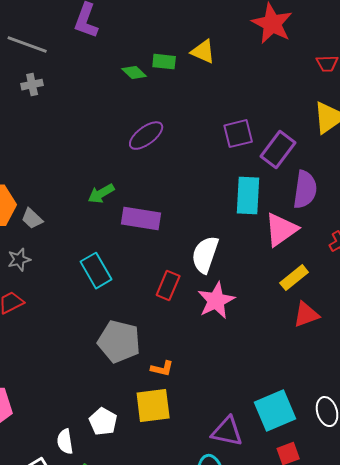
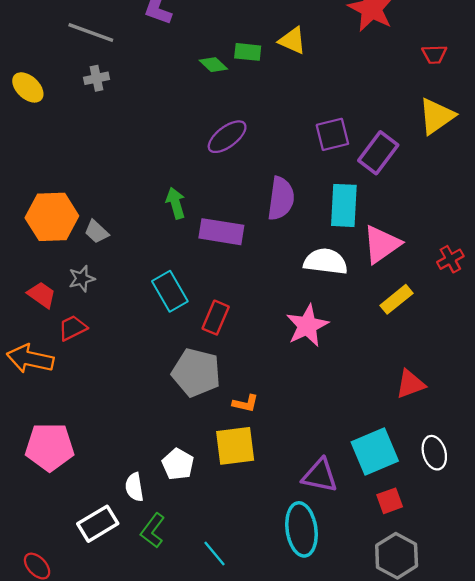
purple semicircle: (305, 190) -> (281, 199), moved
green arrow: (101, 194) -> (176, 203), turned 104
white semicircle: (205, 255) -> (326, 261), moved, turned 78
red rectangle: (168, 286) -> (216, 318), moved
red triangle: (306, 315) -> (410, 384), moved

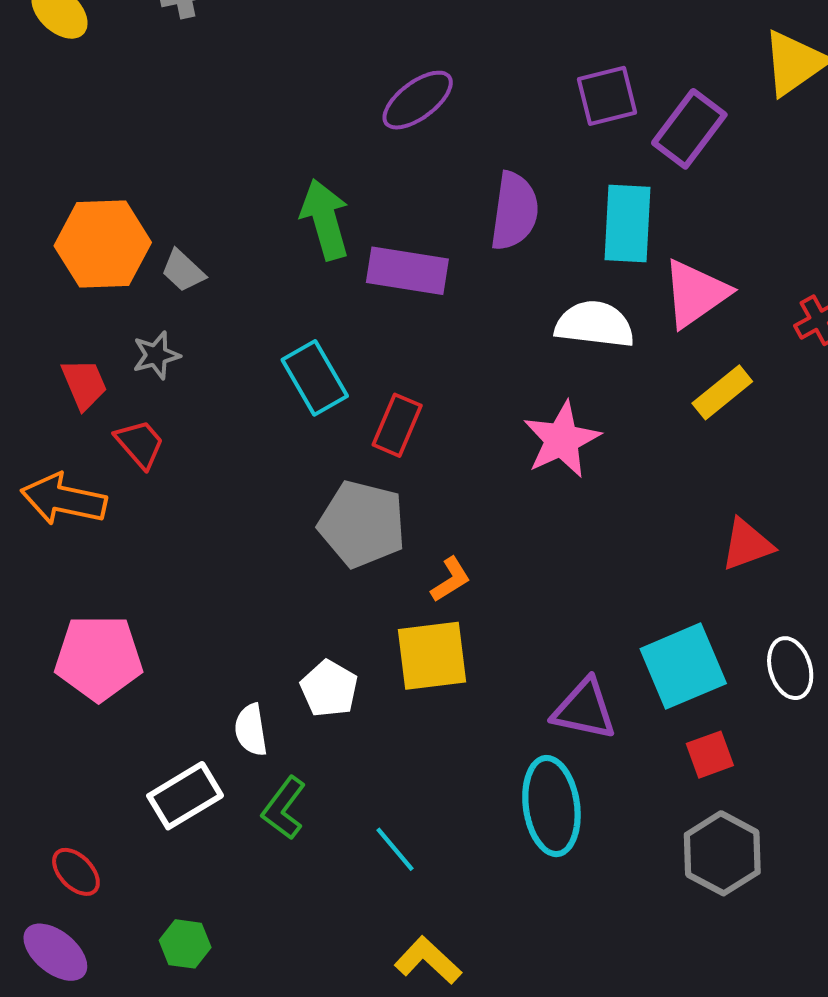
green arrow: (176, 203) -> (325, 219), size x1.4
red trapezoid: (42, 295) -> (84, 384), turned 32
red trapezoid: (73, 328) -> (140, 444), turned 76
orange L-shape: (245, 403) -> (451, 580), turned -45

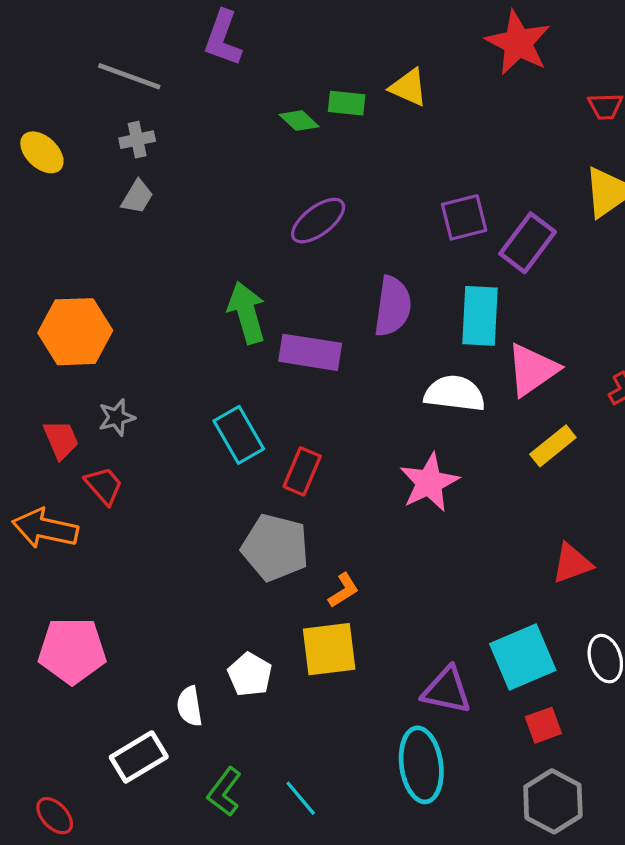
gray trapezoid: (183, 271) -> (137, 197), moved, turned -102
green L-shape: (284, 808) -> (224, 792), moved

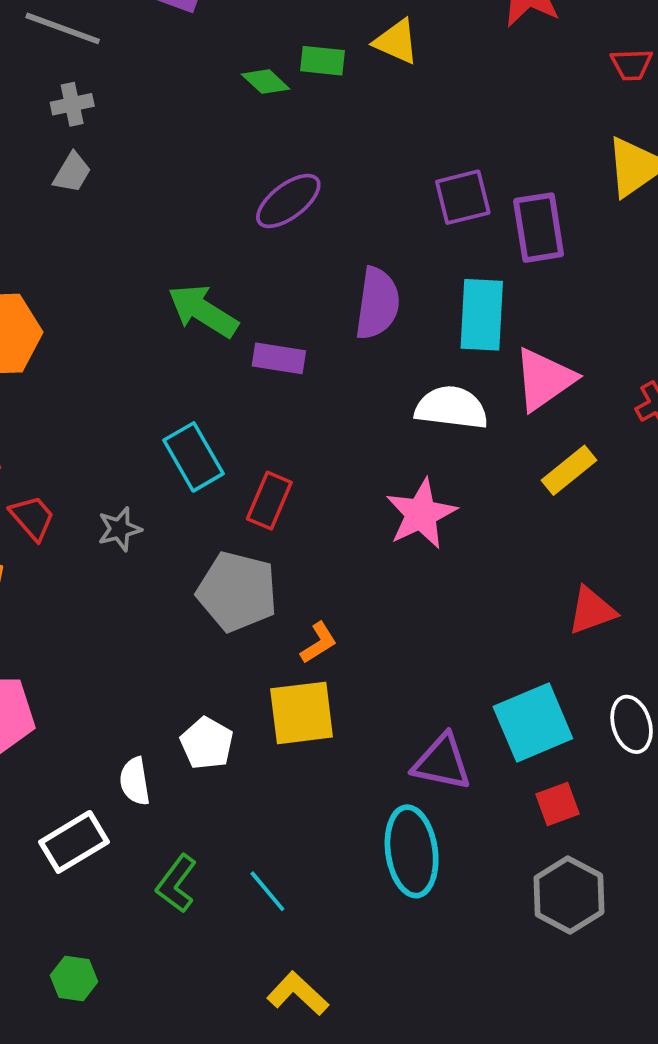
purple rectangle: (528, 243) -> (539, 228), turned -46
green arrow: (247, 313) -> (203, 311), turned -42
purple rectangle: (310, 352) -> (279, 358), size x0.7
gray star: (117, 417) -> (120, 529), moved

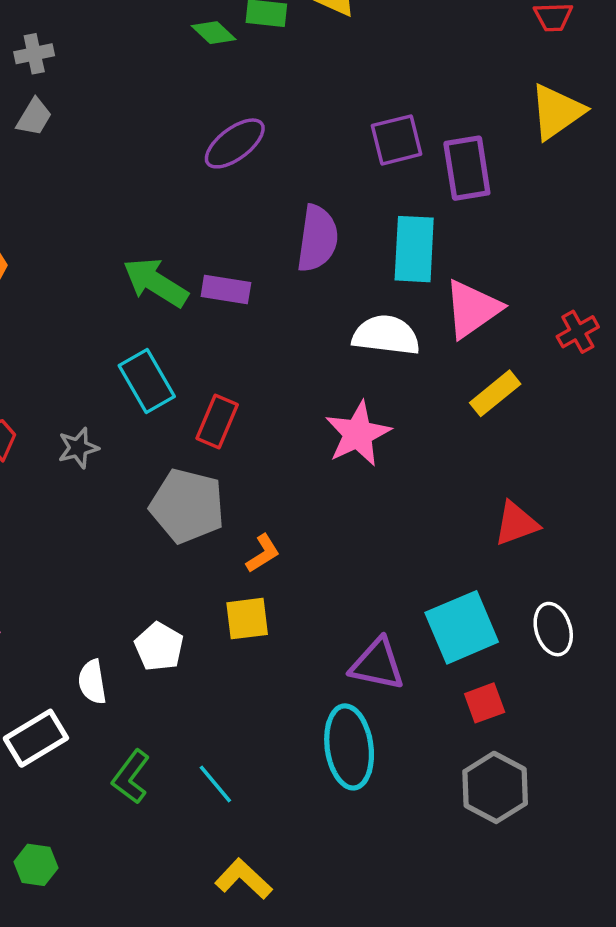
green arrow: (203, 311) -> (156, 282), moved
yellow square: (302, 713) -> (247, 619), size x0.7

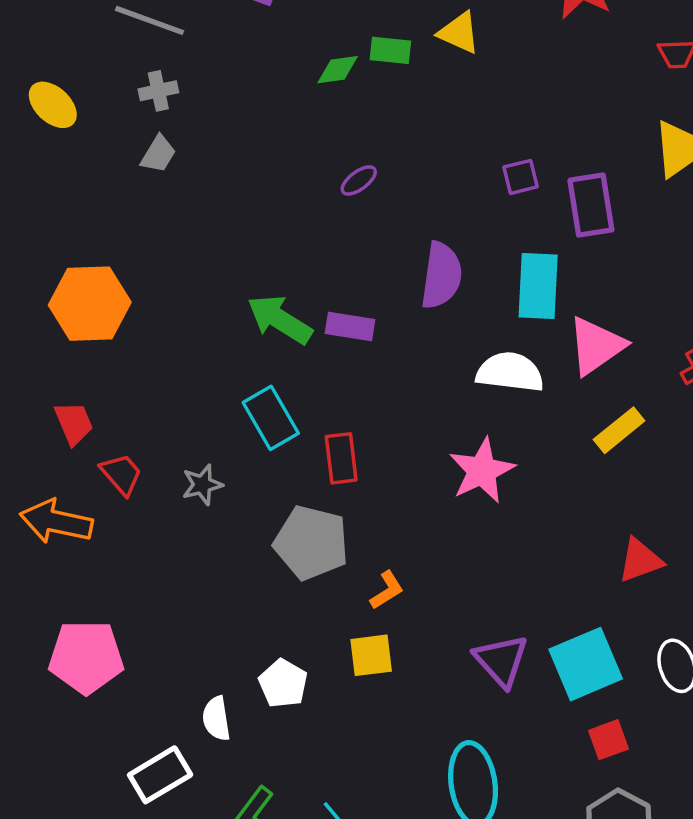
green diamond: (214, 33) -> (338, 70), turned -51
purple square: (397, 140) -> (521, 177), size x0.7
purple ellipse: (235, 143) -> (359, 180), size x0.6
red rectangle: (217, 421) -> (341, 458), turned -30
purple triangle: (377, 664) -> (501, 661), moved, turned 36

